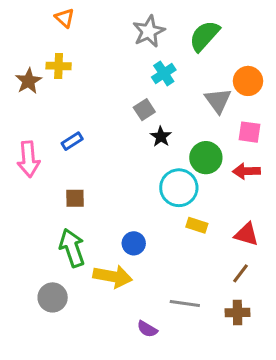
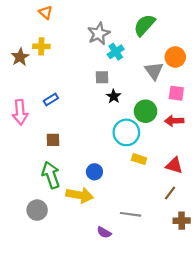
gray star: (149, 31) -> (99, 34), moved
gray square: (144, 110) -> (102, 77), turned 32
brown cross: (237, 313) -> (182, 221), moved

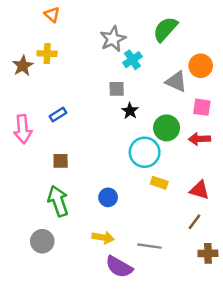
gray triangle: (154, 71) -> (176, 82), turned -30
yellow arrow: (80, 195) -> (103, 238), moved, size x0.7
purple semicircle: (104, 232) -> (119, 267), size x1.6

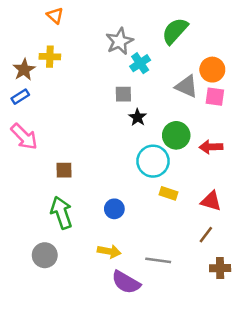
pink square: (202, 107) -> (215, 97), moved
blue rectangle: (58, 114) -> (20, 97), moved
pink arrow: (23, 129) -> (24, 137), turned -40

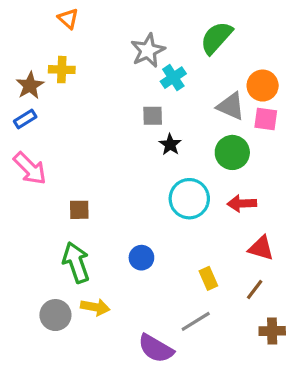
green circle: (176, 135) -> (232, 152), moved
red arrow: (211, 147) -> (242, 203), moved
yellow rectangle: (168, 193) -> (208, 278), moved, turned 48
yellow arrow: (109, 251) -> (95, 307), moved
gray line: (158, 260) -> (196, 321), turned -40

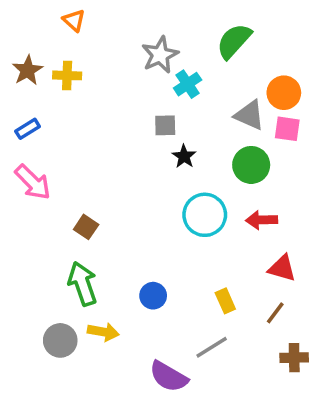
brown star: (30, 86) -> (28, 70), moved
brown square: (79, 210) -> (86, 227), turned 35
blue circle: (141, 258) -> (153, 296), moved

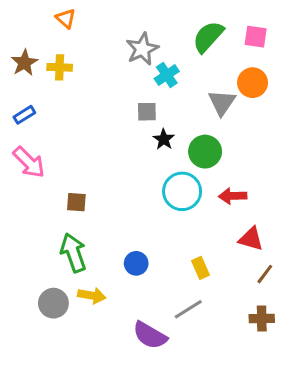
gray triangle: (249, 115) -> (222, 103), turned 40
pink square: (287, 129) -> (256, 37), moved
green circle: (251, 165) -> (205, 152), moved
brown square: (86, 227) -> (76, 202), turned -30
brown line: (275, 313) -> (265, 274), moved

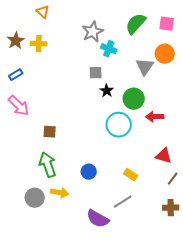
cyan cross: (167, 75) -> (109, 49), turned -35
red arrow: (233, 196) -> (155, 117), moved
yellow rectangle: (200, 268) -> (131, 175), turned -32

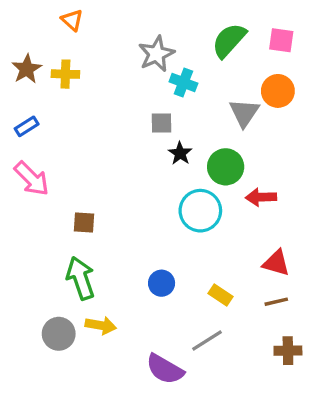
blue circle: (89, 172) -> (162, 283), moved
brown line: (173, 179) -> (276, 302), moved, turned 40

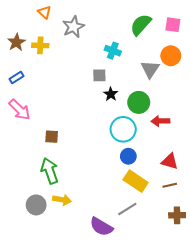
gray star: (156, 54) -> (73, 27), moved
blue circle: (162, 283) -> (128, 156), moved
yellow rectangle: (221, 295) -> (136, 181), size x1.6

